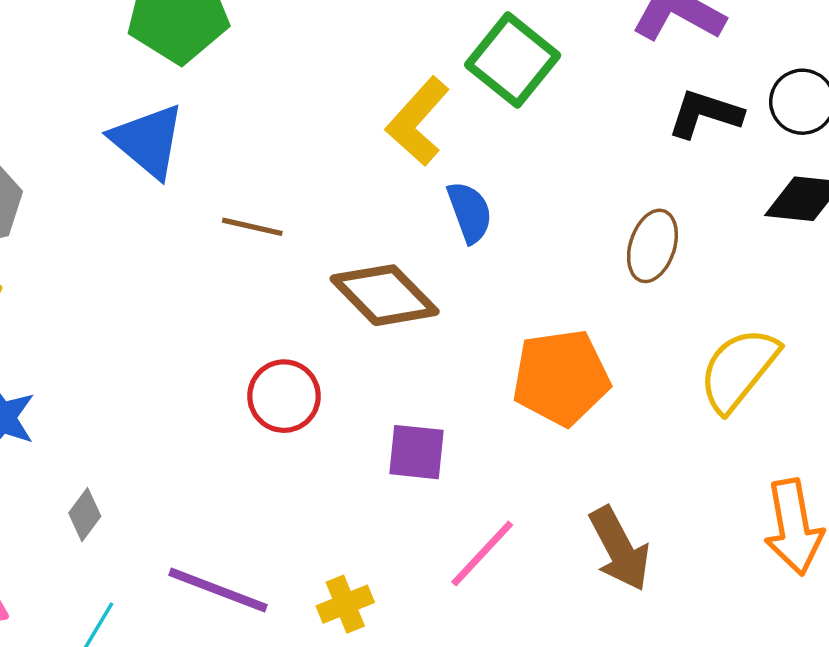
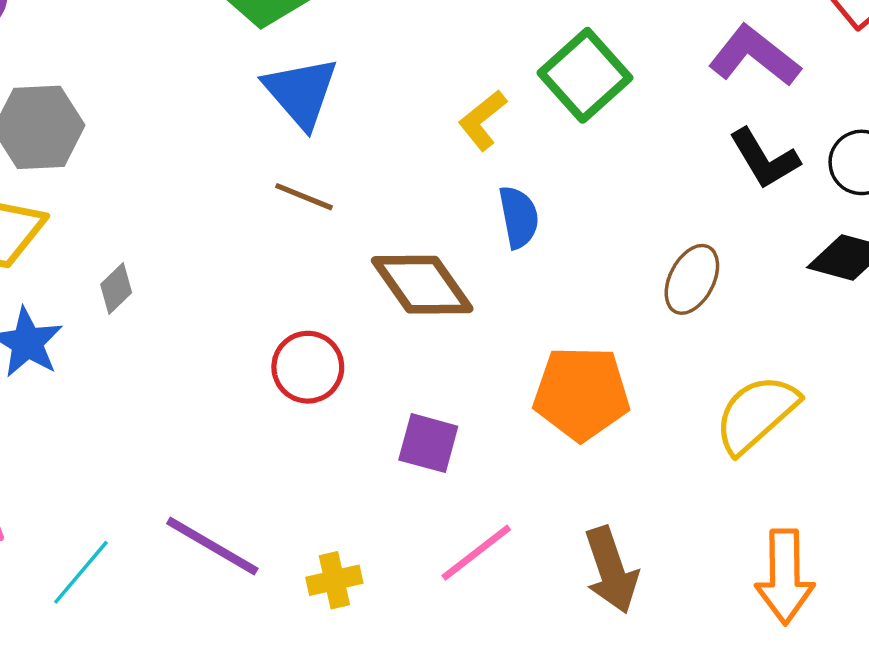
black L-shape: (705, 114) -> (764, 159), turned -148
yellow L-shape: (418, 121) -> (482, 120), size x0.7
blue triangle: (148, 141) -> (301, 92), moved
gray diamond: (85, 515) -> (116, 289), moved

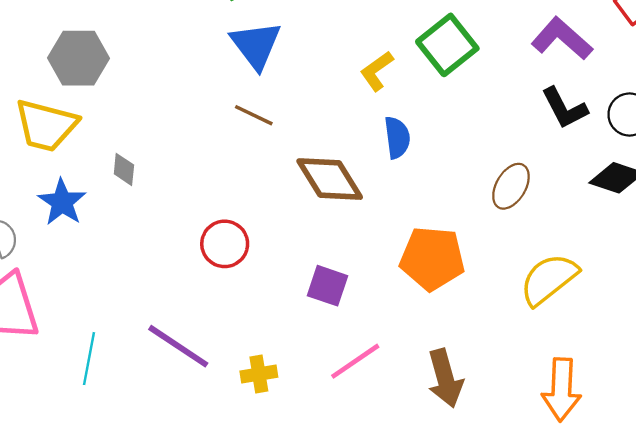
gray diamond: (116, 289) -> (124, 169), turned -44
red circle: (308, 367) -> (225, 244), moved
cyan line: (81, 572) -> (89, 359), turned -33

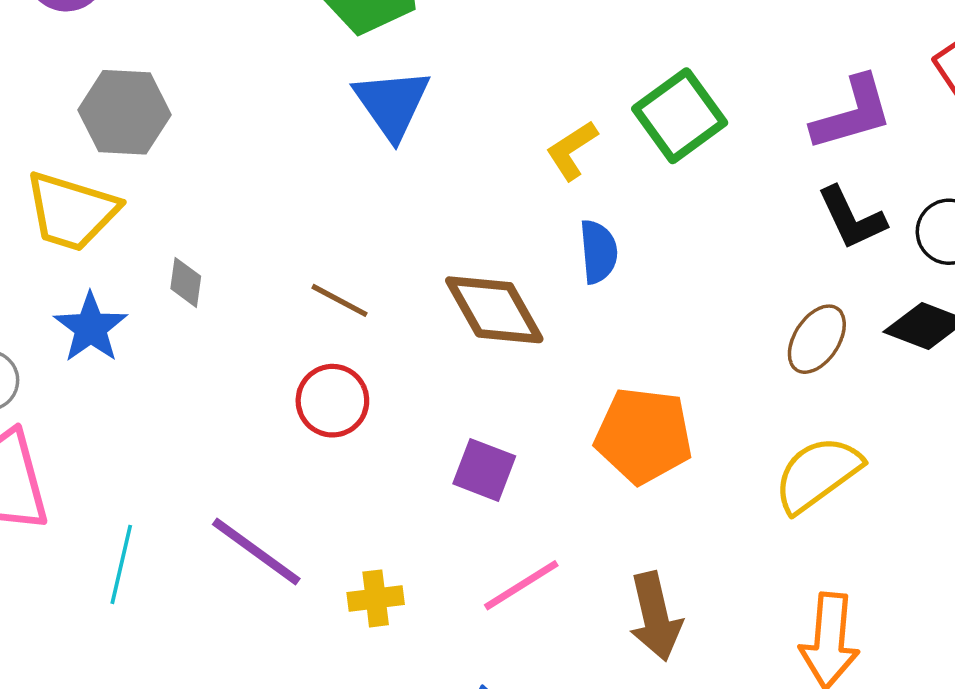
purple L-shape: (562, 39) -> (852, 113), turned 120
brown line: (254, 115) -> (339, 300), moved
brown ellipse: (511, 186) -> (817, 339), moved

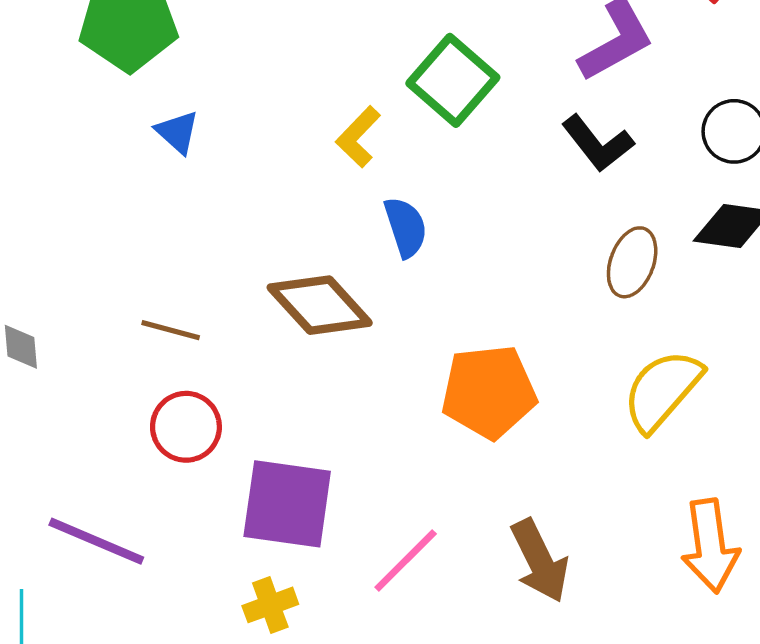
blue triangle: (392, 104) -> (177, 132), size x0.6
black L-shape: (852, 218) -> (598, 143), moved
purple square: (484, 470) -> (287, 504), moved, size x1.6
purple line: (256, 552) -> (96, 541), moved

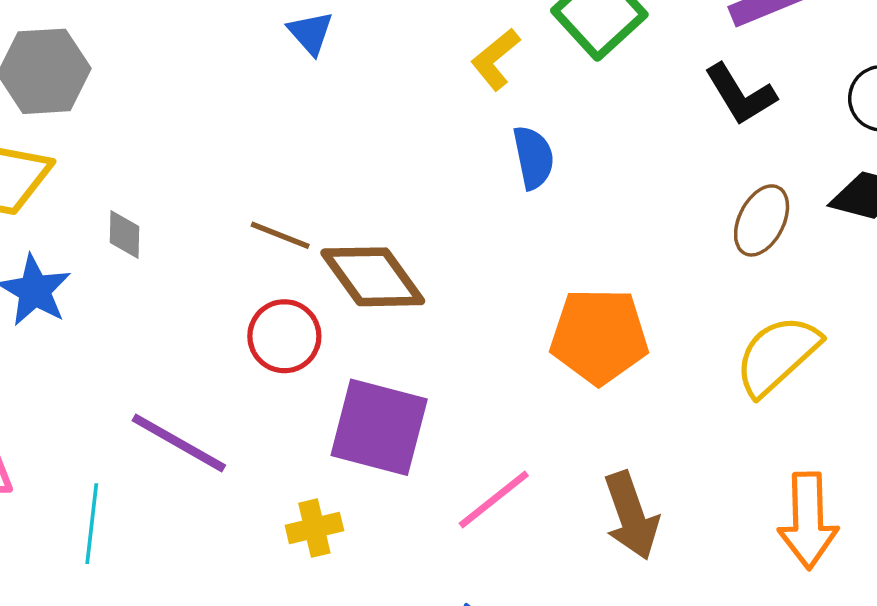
brown diamond: (320, 305) -> (373, 277), moved
yellow cross: (270, 605) -> (314, 528), moved

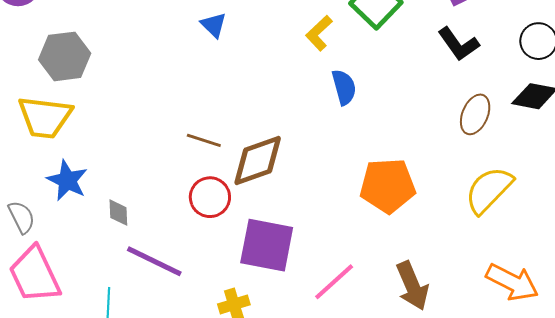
gray diamond: (125, 234) -> (118, 213), moved
brown diamond: (373, 277) -> (258, 160), turned -70
orange arrow: (808, 521) -> (512, 282), turned -58

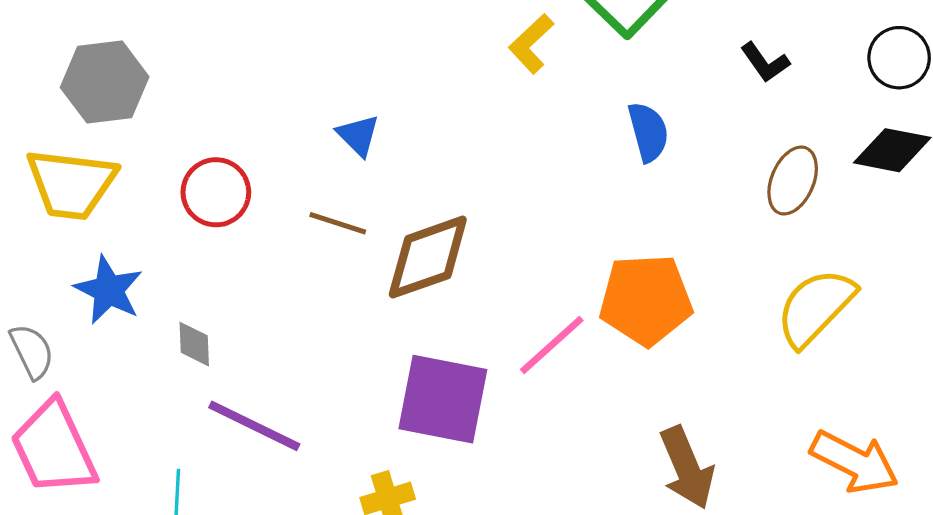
blue triangle: (214, 25) -> (358, 135), moved
black L-shape: (458, 44) -> (765, 62), size x0.7
blue semicircle: (344, 87) -> (648, 132), moved
red circle: (210, 197) -> (216, 192), moved
pink line: (334, 282) -> (552, 345), moved

